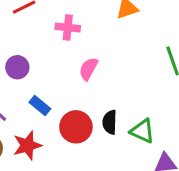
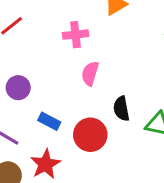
pink cross: (68, 28) -> (76, 35), moved
black semicircle: (110, 122) -> (121, 109), moved

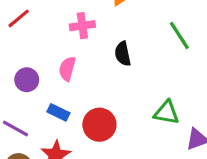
pink semicircle: (90, 73) -> (67, 69), moved
black semicircle: (121, 109) -> (123, 54), moved

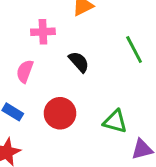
black semicircle: (123, 54) -> (79, 62), turned 145
red circle: (99, 125) -> (60, 113), moved

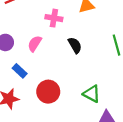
red circle: (60, 113) -> (48, 92), moved

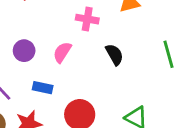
blue rectangle: (20, 71) -> (43, 88), turned -32

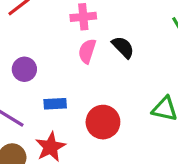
pink semicircle: (62, 52) -> (87, 51), moved

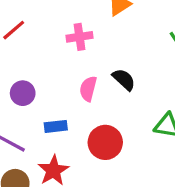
black semicircle: (123, 47) -> (124, 79), moved
pink semicircle: (87, 51) -> (88, 89), moved

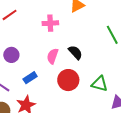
blue rectangle: (56, 126) -> (30, 78), turned -32
red circle: (105, 142) -> (68, 80), moved

